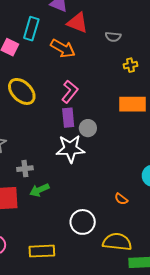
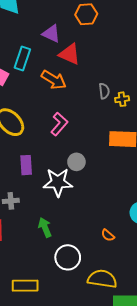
gray semicircle: (113, 37) -> (104, 91), moved, turned -105
purple rectangle: (68, 118) -> (26, 165), moved
green arrow: (39, 190) -> (45, 227), moved, turned 90

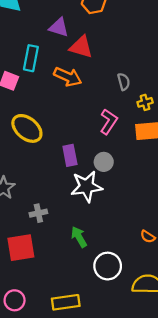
yellow cross: (122, 99) -> (145, 102), moved
pink L-shape: (59, 124) -> (109, 122), moved
purple rectangle: (26, 165) -> (70, 155), moved

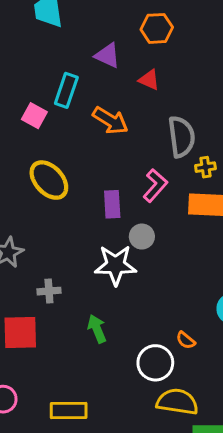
red triangle: (81, 47) -> (149, 80), moved, size x0.7
gray semicircle: (124, 82) -> (181, 137), size x1.8
purple rectangle: (70, 155) -> (112, 204), moved
white circle: (108, 266) -> (155, 363), moved

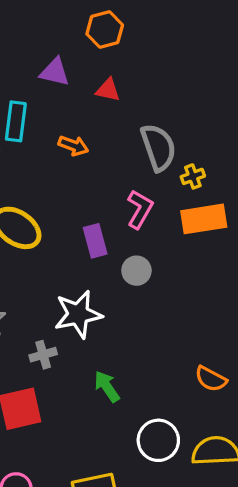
orange arrow: (110, 121) -> (73, 146), size x0.7
white star: (116, 265) -> (78, 314), moved
orange semicircle: (186, 340) -> (211, 379), size x1.4
white circle: (155, 363) -> (158, 440), moved

